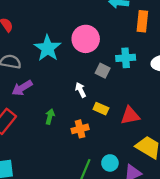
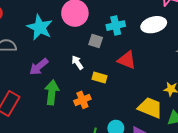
purple arrow: (22, 88) -> (39, 67), moved
red triangle: (130, 116) -> (127, 60), moved, turned 42
green arrow: (50, 117) -> (52, 92), size x1.6

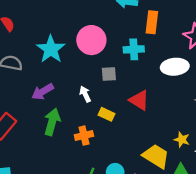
cyan cross: (116, 26) -> (134, 49), moved
gray square: (96, 41) -> (109, 74), turned -32

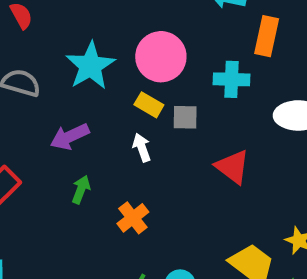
yellow rectangle: (106, 114) -> (149, 105), moved
green arrow: (52, 122) -> (81, 190), size x0.6
orange cross: (84, 136) -> (133, 218), turned -30

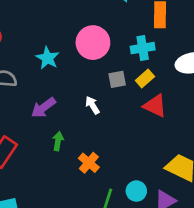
cyan star: (90, 66) -> (48, 58), size x0.7
yellow rectangle: (149, 105) -> (145, 78), moved, turned -60
orange cross: (133, 218) -> (89, 163), moved

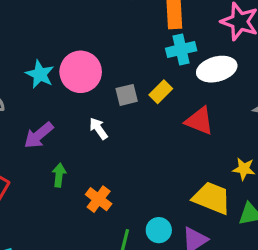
pink circle: (93, 43) -> (81, 72), moved
cyan cross: (143, 48) -> (181, 49), moved
red triangle: (155, 106) -> (199, 121), moved

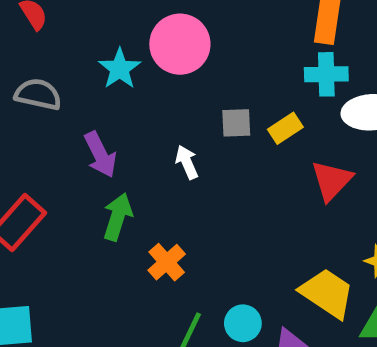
pink circle: (81, 72) -> (180, 44), moved
red triangle: (199, 121) -> (332, 180), turned 40
purple arrow: (39, 135) -> (100, 155), turned -88
green arrow: (59, 175) -> (118, 217), size x1.4

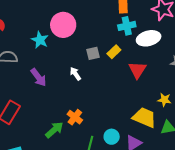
green arrow: (118, 217) -> (54, 130), moved, turned 42

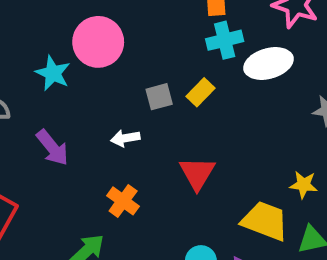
red triangle: (137, 70) -> (197, 173), moved
white arrow: (75, 74) -> (125, 138), turned -64
orange cross: (75, 117) -> (123, 201), moved

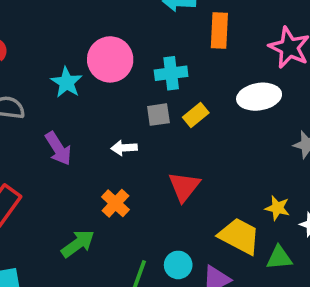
cyan cross: (225, 40) -> (171, 73), moved

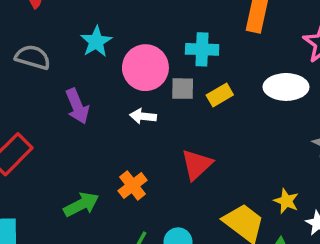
pink circle: (110, 59) -> (145, 68), moved
orange cross: (115, 203) -> (133, 186), moved

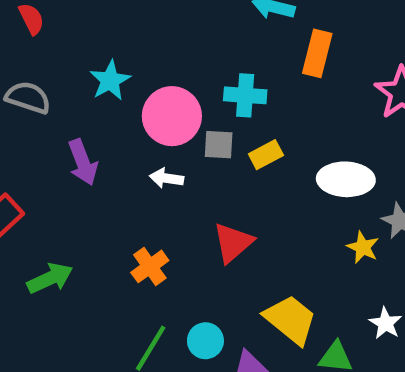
white ellipse: (286, 87) -> (346, 179), moved
yellow star: (286, 201) -> (363, 247), moved
green arrow: (81, 204) -> (50, 278), moved

